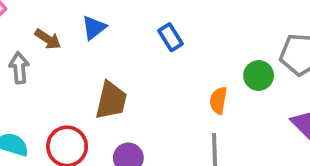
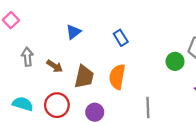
brown arrow: (48, 39) -> (55, 66), moved
orange semicircle: (218, 100) -> (117, 77), moved, size x1.5

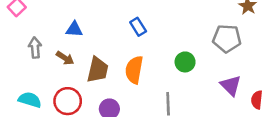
blue triangle: (73, 32) -> (74, 29), moved, turned 42
green circle: (175, 61) -> (185, 62), moved

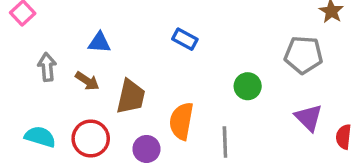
blue rectangle: (138, 27) -> (185, 39), turned -30
orange semicircle: (134, 70) -> (181, 121), moved

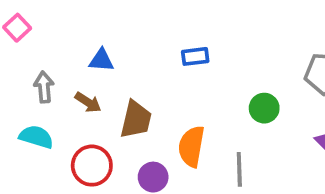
blue rectangle: (185, 39) -> (195, 56), turned -35
cyan semicircle: (40, 137) -> (36, 137), moved

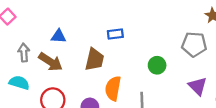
brown arrow: (88, 102) -> (50, 62), size x1.5
brown trapezoid: (136, 120) -> (94, 59), moved

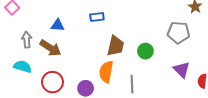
blue rectangle: (115, 34) -> (97, 17), moved
brown trapezoid: (94, 59) -> (116, 46), moved

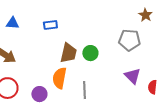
blue triangle: (58, 25) -> (12, 23), moved
green circle: (145, 51) -> (90, 53), moved

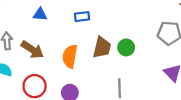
orange semicircle: (59, 78) -> (70, 56), moved

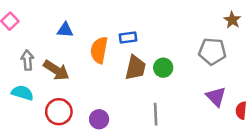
blue rectangle: (82, 17) -> (128, 38), moved
orange semicircle: (70, 56) -> (99, 50), moved

